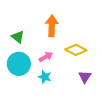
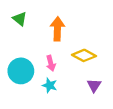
green triangle: (18, 37) -> (20, 19), moved
pink arrow: (46, 57) -> (51, 63), turned 104

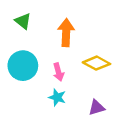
cyan circle: (21, 71) -> (23, 66), moved
purple triangle: (94, 85) -> (97, 108), moved, turned 40

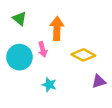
pink arrow: (58, 72) -> (43, 49), moved
purple triangle: (97, 108) -> (99, 81), moved

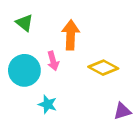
purple triangle: (99, 81) -> (122, 111), moved
cyan star: (49, 85) -> (48, 104), moved

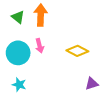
orange arrow: (71, 35) -> (41, 15), moved
cyan star: (48, 104) -> (19, 85), moved

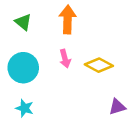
orange arrow: (41, 15) -> (68, 19), moved
pink arrow: (40, 46) -> (65, 59), moved

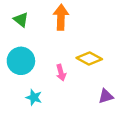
pink arrow: (65, 59) -> (61, 73), moved
cyan star: (25, 108) -> (34, 97), moved

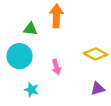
green triangle: (21, 20) -> (30, 29), moved, turned -32
yellow diamond: (89, 58) -> (95, 54), moved

